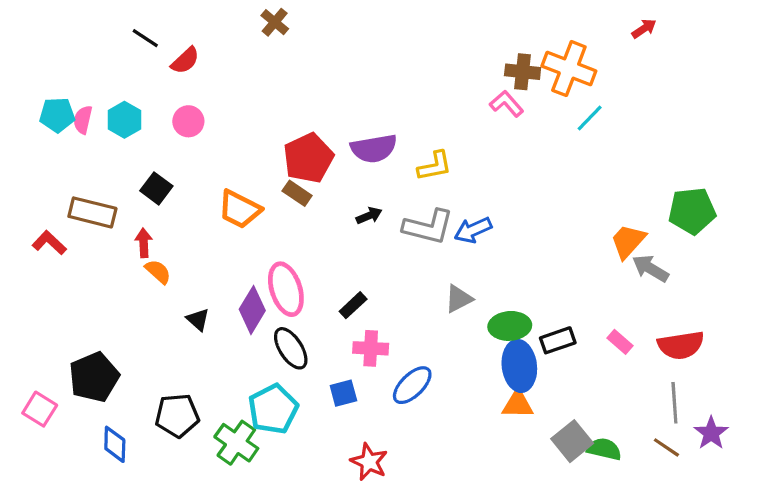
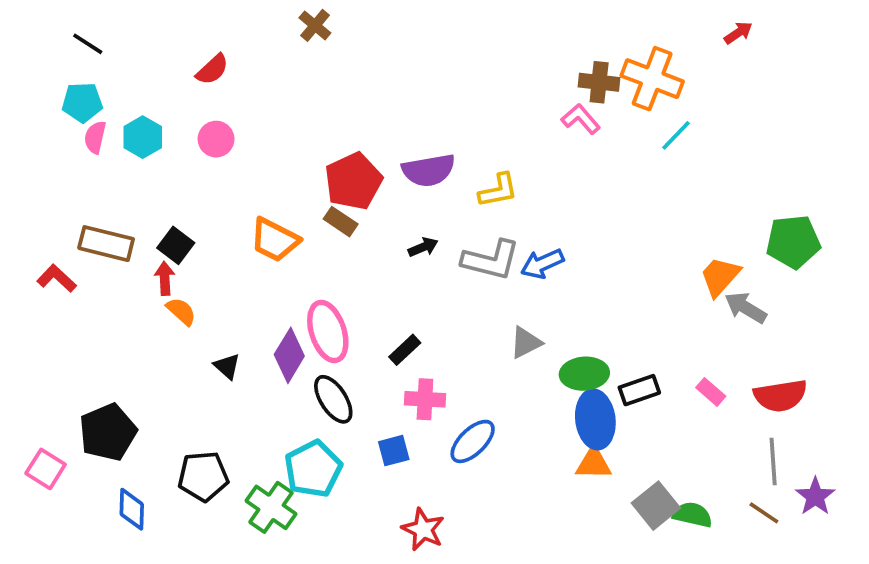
black line: (145, 38) -> (88, 44), moved
cyan pentagon: (57, 115) -> (82, 102), moved
black square: (156, 188) -> (176, 245), moved

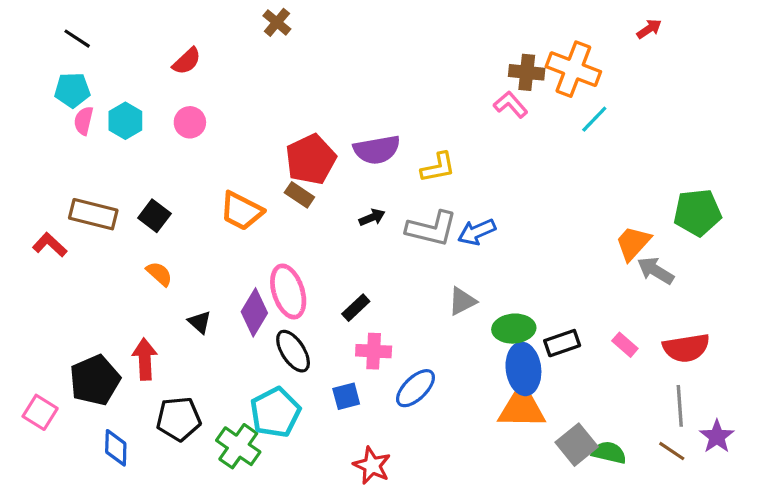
red arrow: (165, 278) -> (145, 359), moved, size x1.4
orange triangle: (594, 463) -> (522, 408), size x1.5

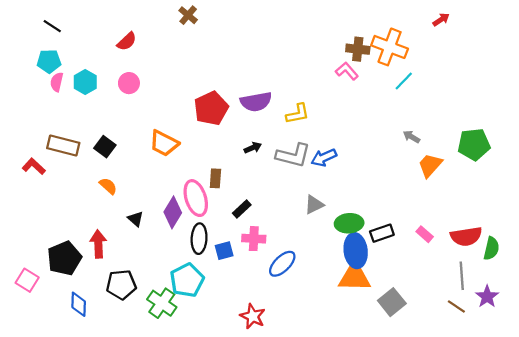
brown rectangle: (299, 195) -> (215, 178), moved, turned 60
gray arrow: (656, 271) -> (411, 137), moved, size x0.7
black ellipse: (293, 351) -> (199, 239), turned 36
blue square: (346, 396) -> (224, 251), moved
green semicircle: (609, 453) -> (491, 248), moved, turned 90

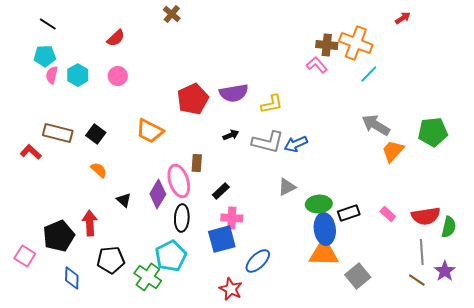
gray arrow: (411, 137) -> (376, 125), size x1.8
blue square: (224, 251) -> (222, 239), moved, size x1.6
blue ellipse: (282, 264) -> (258, 261), moved

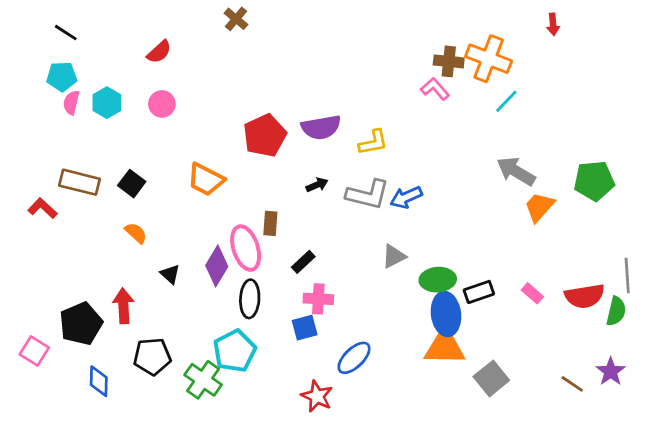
red arrow: (403, 18) -> (553, 24), turned 119
blue square: (222, 239) -> (305, 328), size x0.7
gray line: (422, 252) -> (627, 276), moved

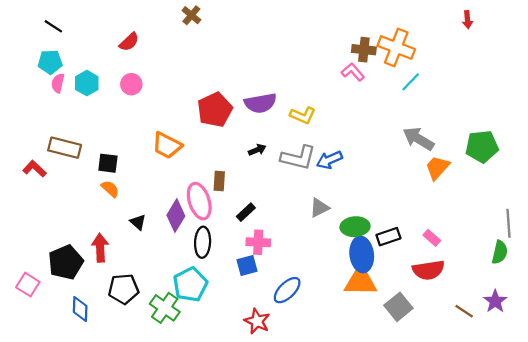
red arrow: (553, 24) -> (467, 20), moved
yellow L-shape: (373, 142) -> (303, 115), turned 35
black square: (132, 184) -> (108, 163), moved, turned -30
red semicircle: (585, 296) -> (428, 270), moved

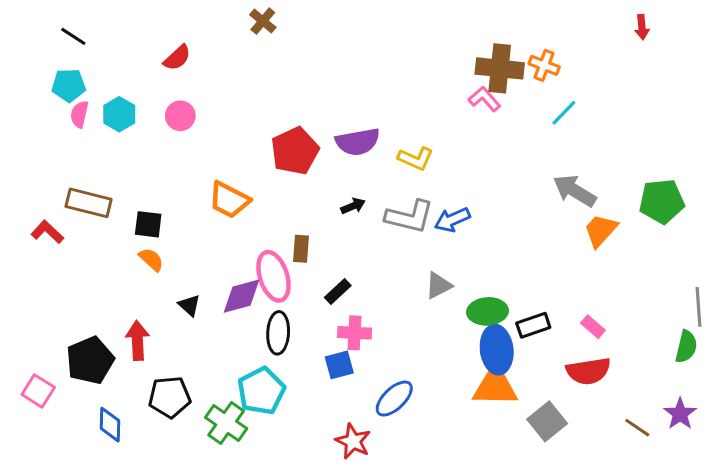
orange cross: (396, 47) -> (544, 65), size x0.6
brown cross: (364, 50) -> (500, 68), size x1.4
purple diamond: (176, 216) -> (241, 296), turned 44

